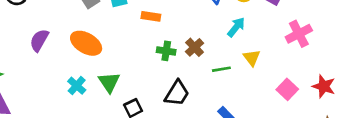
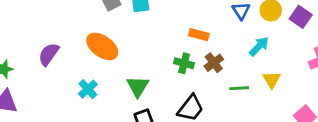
orange rectangle: (151, 16) -> (199, 35), moved
purple semicircle: (39, 40) -> (49, 54), moved
green triangle: (109, 82) -> (138, 86), moved

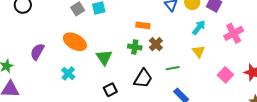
cyan arrow: (259, 46) -> (199, 27), moved
green triangle: (138, 86) -> (104, 57), moved
green line: (239, 88) -> (173, 68), moved

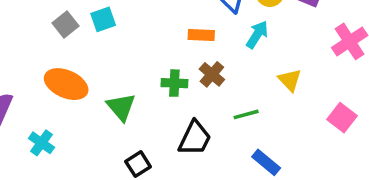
orange rectangle: (143, 25) -> (201, 35), moved
cyan arrow: (199, 27) -> (257, 35), moved
cyan cross: (68, 73) -> (42, 143), moved

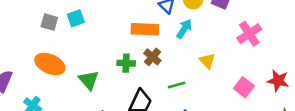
gray square: (65, 24) -> (49, 22), turned -36
orange rectangle: (201, 35) -> (145, 29), size x1.5

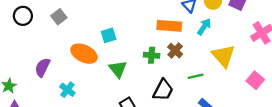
cyan square: (76, 18) -> (109, 35), moved
gray square: (49, 22) -> (59, 17), moved, turned 35
yellow triangle: (207, 61) -> (224, 56), size x1.6

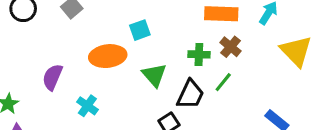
orange ellipse: (84, 54) -> (108, 56), turned -30
green line: (196, 76) -> (223, 82), moved, turned -35
black trapezoid: (163, 90) -> (190, 94), moved

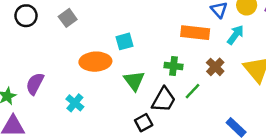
brown cross: (231, 47) -> (215, 67), moved
purple semicircle: (52, 77) -> (35, 84), moved

